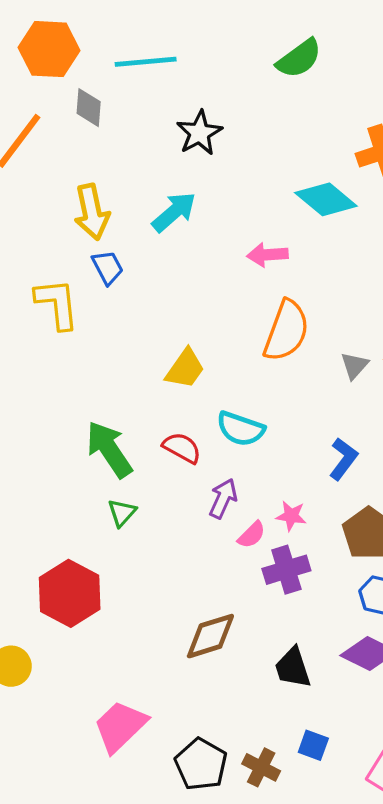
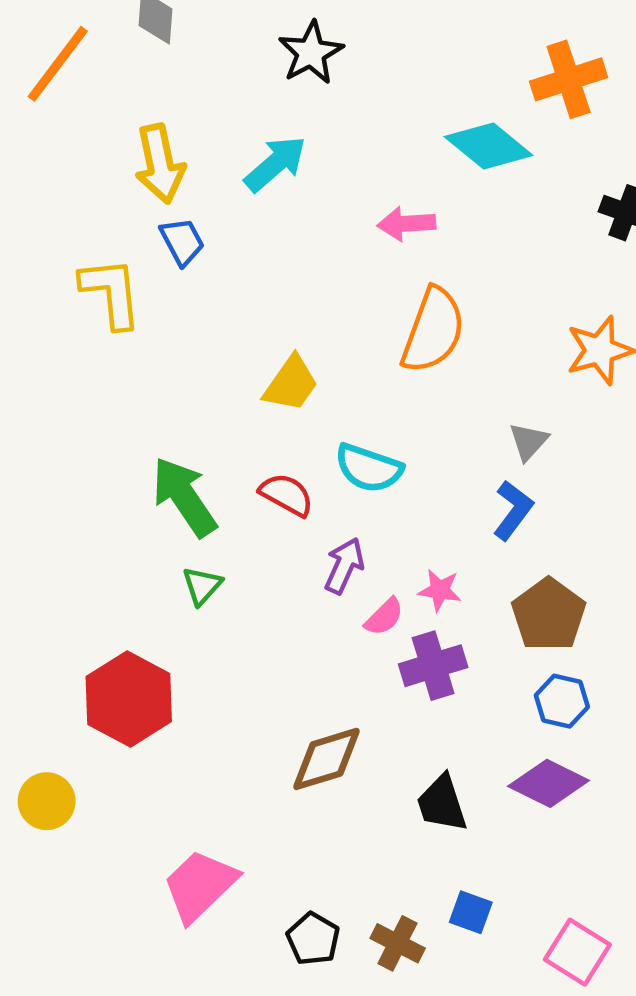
gray triangle: (354, 366) -> (529, 441), moved
black pentagon: (201, 764) -> (313, 939), size x0.7

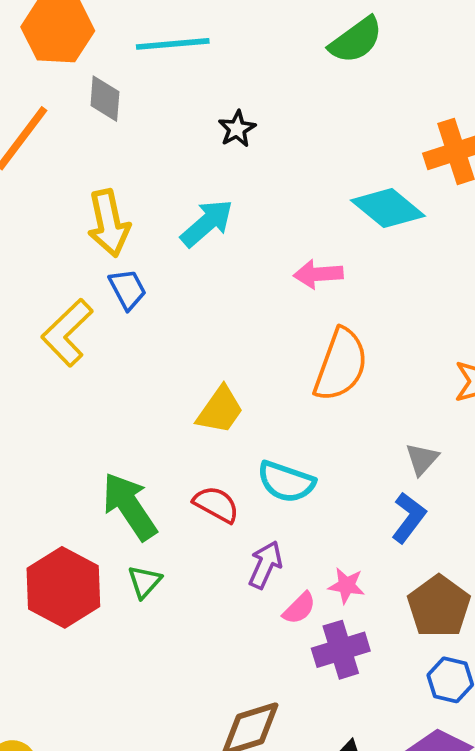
black star: (311, 53) -> (237, 129), size x0.7
yellow L-shape: (111, 293) -> (67, 333), turned -128
red hexagon: (129, 699) -> (63, 587), moved

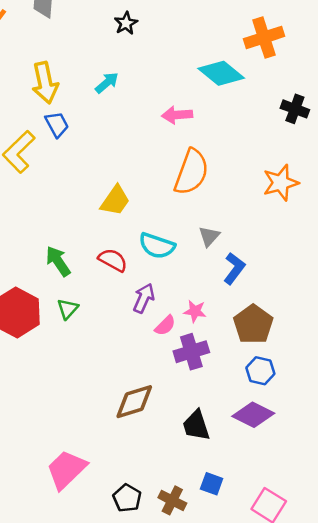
cyan arrow: (207, 223) -> (107, 83), size x0.7
gray triangle: (422, 459) -> (209, 236), moved
green arrow: (129, 506) -> (58, 261), size x0.7

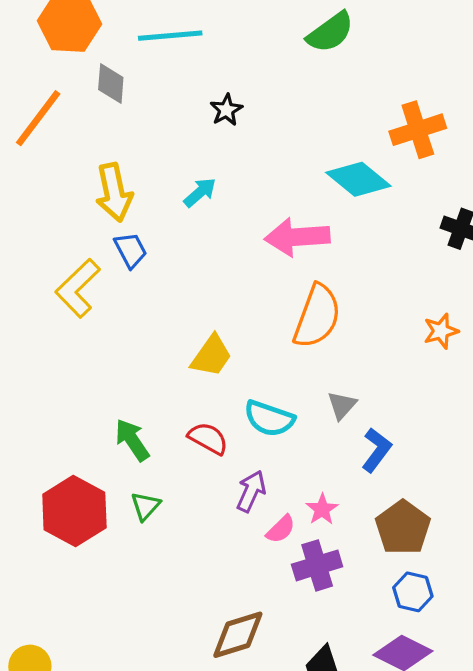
pink arrow: (177, 115) -> (297, 237), size x1.5
orange star: (281, 183) -> (441, 331), size x0.7
pink star: (195, 311) -> (322, 509), turned 30

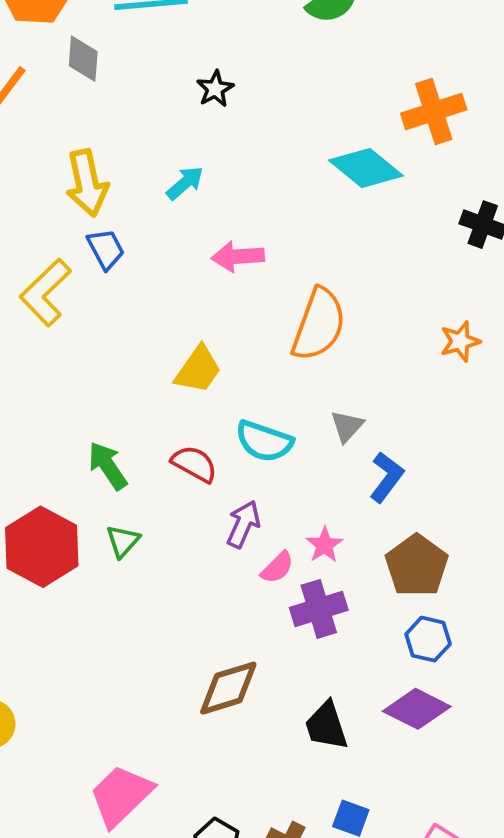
pink arrow: (297, 237) -> (238, 257), moved, size x0.7

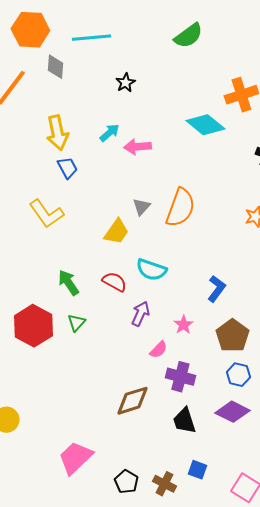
pink arrow: (238, 257) -> (137, 147), moved
yellow L-shape: (46, 292) -> (46, 214), moved, turned -81
gray triangle: (347, 426) -> (141, 207), moved
pink semicircle: (277, 567) -> (158, 350), moved
purple cross: (319, 609) -> (180, 377), moved, turned 32

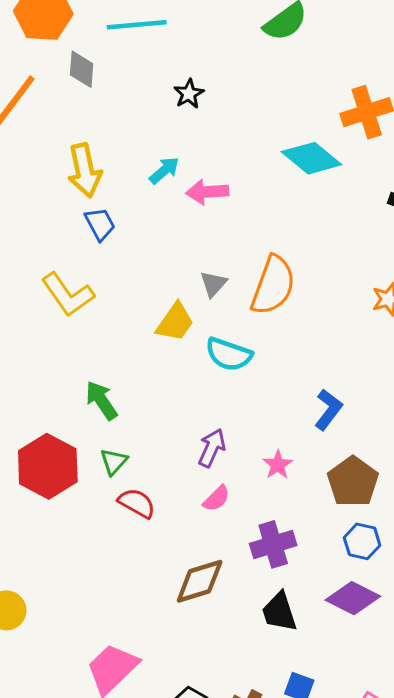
cyan semicircle: (151, 270) -> (229, 354), moved
red semicircle: (114, 282) -> (137, 503), moved
pink semicircle: (158, 350) -> (216, 498), moved
purple cross: (180, 377) -> (273, 544), turned -32

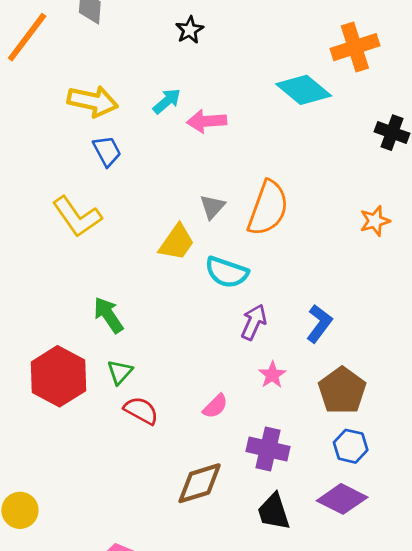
yellow arrow: (85, 170) -> (93, 101), turned -66
purple arrow: (212, 448) -> (254, 322), moved
purple cross: (273, 544) -> (268, 449), turned 30

